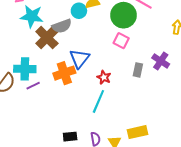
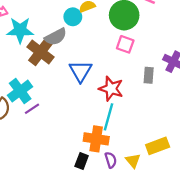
cyan cross: (25, 69) -> (20, 91), turned -30
orange cross: (64, 73) -> (96, 139), moved, turned 35
red star: (104, 77) -> (111, 89), size x1.5
black rectangle: (70, 137) -> (82, 161), turned -56

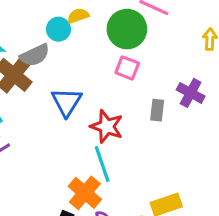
cyan line: (109, 117) -> (102, 164), turned -36
orange cross: (96, 139) -> (85, 193), turned 30

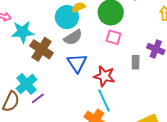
cyan circle: (58, 29) -> (67, 17), size x1.5
gray semicircle: (35, 55) -> (73, 37), moved

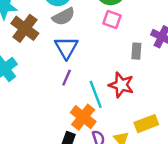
red star: (104, 76) -> (121, 85), moved
purple line: (38, 98) -> (67, 78), moved, turned -32

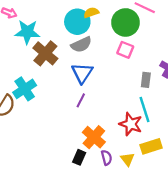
red star: (121, 85) -> (131, 124), moved
cyan line: (96, 94) -> (144, 109), moved

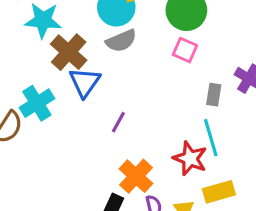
blue triangle: (82, 73) -> (85, 82), moved

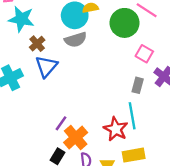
pink square: (185, 50) -> (144, 54), moved
brown cross: (69, 52) -> (37, 44), size x0.6
purple line: (118, 122) -> (61, 123), moved

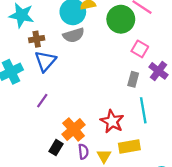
brown cross: (37, 44) -> (37, 39), turned 32
cyan line: (132, 116) -> (143, 110), moved
purple line: (61, 123) -> (42, 101), moved

